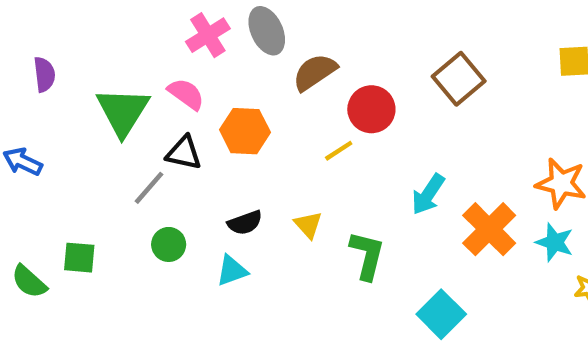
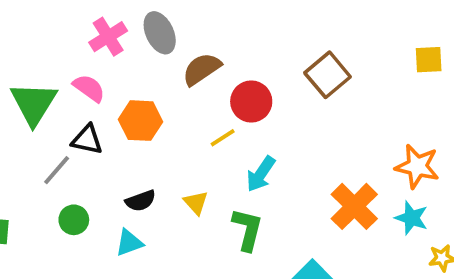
cyan arrow: (428, 194) -> (261, 174), moved

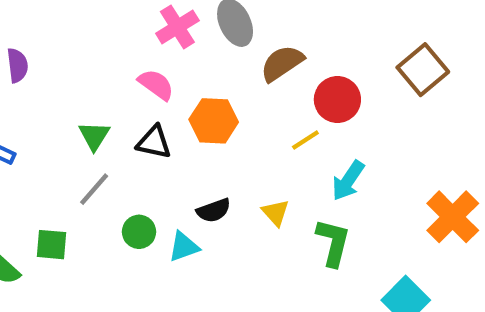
green triangle: (34, 103) -> (94, 136), moved, size x0.6
gray line: (57, 170) -> (94, 189), moved
cyan triangle: (129, 243) -> (184, 247), moved

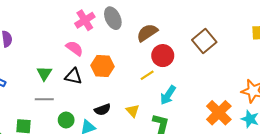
brown semicircle: (282, 63) -> (147, 33), moved
gray line: (94, 189) -> (44, 99), turned 48

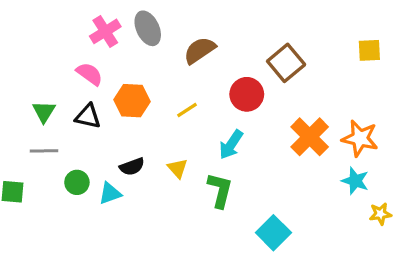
red circle: (163, 56) -> (247, 94), moved
yellow line: (147, 75) -> (187, 110), moved
orange cross: (219, 113) -> (310, 137), moved

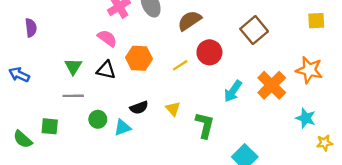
red circle: (247, 94) -> (209, 52), moved
orange star: (360, 138) -> (309, 70), moved
cyan arrow: (231, 145) -> (233, 91), moved

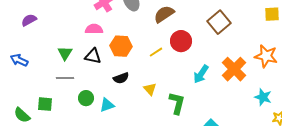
purple semicircle: (31, 28) -> (29, 20), turned -112
pink semicircle: (107, 38) -> (94, 29), turned -36
black semicircle: (139, 108) -> (121, 78), moved

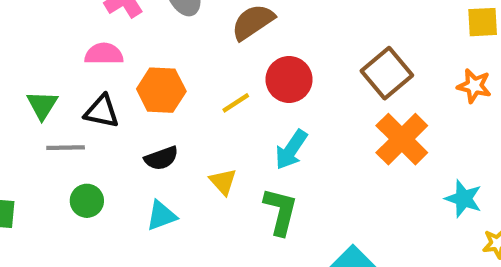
brown square: (219, 22) -> (387, 73), moved
orange star: (266, 56) -> (474, 86), moved, size x0.7
cyan arrow: (201, 74) -> (291, 150), moved
gray line: (65, 78) -> (66, 148), moved
cyan triangle: (107, 105) -> (161, 216), moved

